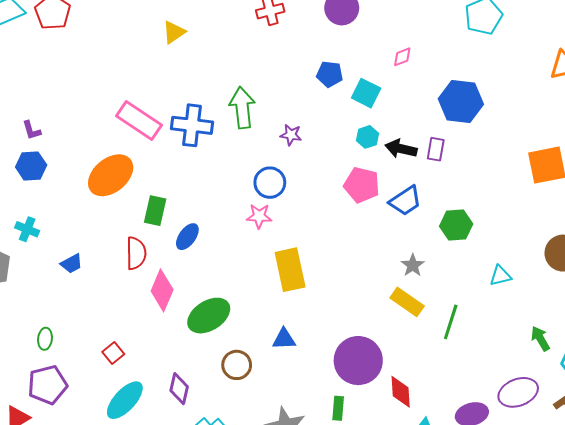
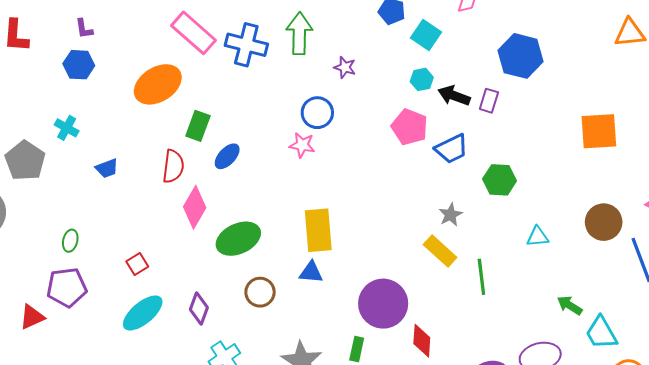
yellow rectangle: (290, 270) -> (318, 230), moved
green line: (451, 322) -> (481, 277), turned -32
green arrow: (540, 339) -> (570, 305), turned -35

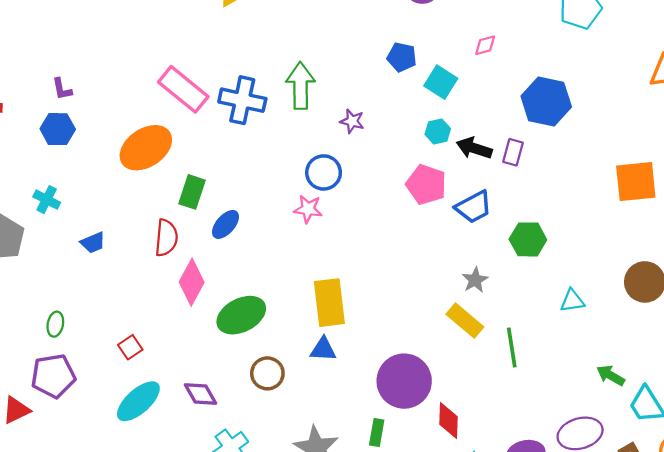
purple diamond: (199, 309) -> (200, 394), turned -48

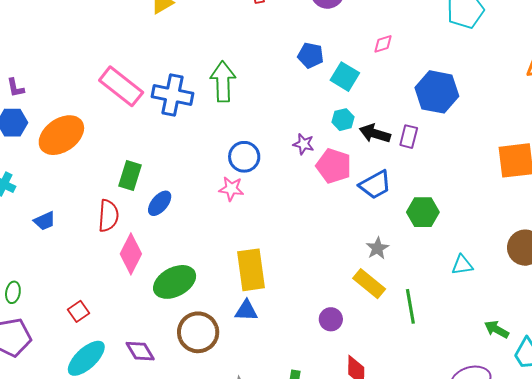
purple star: (352, 121) -> (304, 144), moved
orange ellipse: (146, 148) -> (61, 135), moved
brown circle: (267, 373) -> (198, 332), size x1.4
purple circle: (404, 381) -> (331, 319), moved, size x0.5

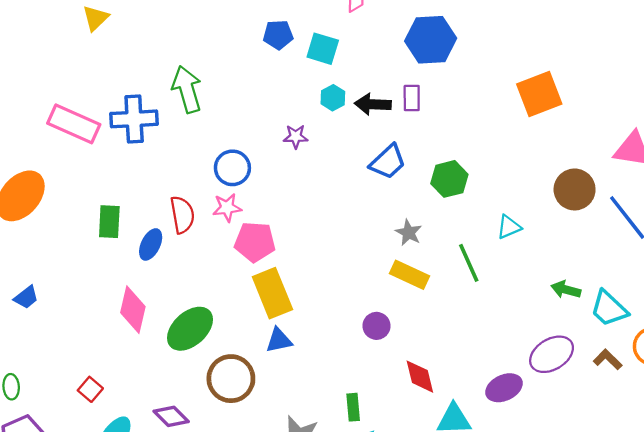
pink pentagon: (334, 166) -> (255, 242), moved
red semicircle: (108, 216) -> (182, 215), moved
green line: (410, 306) -> (469, 263), moved

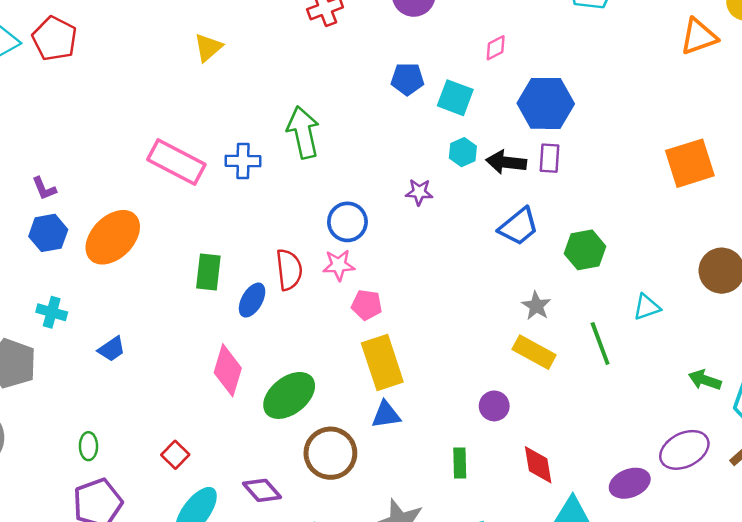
blue hexagon: (431, 40) -> (546, 103), moved
blue cross: (134, 119) -> (243, 161), size x0.7
pink pentagon: (255, 242) -> (367, 305), size x0.7
green rectangle: (353, 407) -> (460, 463), moved

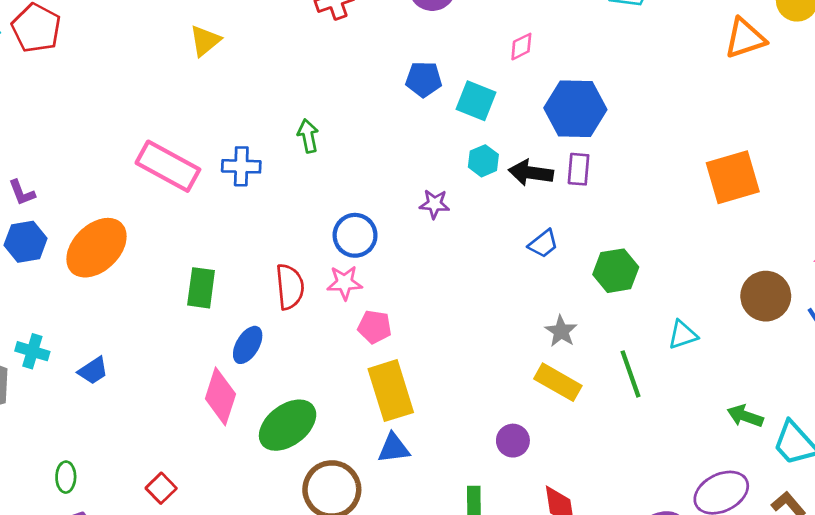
green arrow: (303, 132) -> (308, 136), size x0.6
blue trapezoid: (519, 227) -> (543, 244), size x0.7
blue ellipse: (252, 300) -> (248, 345), moved
cyan cross: (52, 312) -> (32, 351), moved

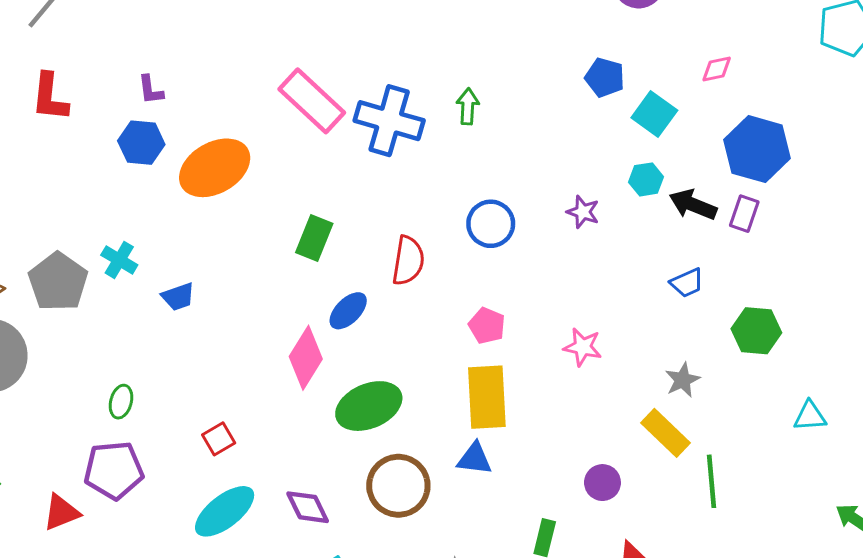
blue cross: (241, 166) -> (389, 121), size x1.6
pink star: (344, 283) -> (583, 347), moved
green line: (631, 374) -> (711, 481), moved

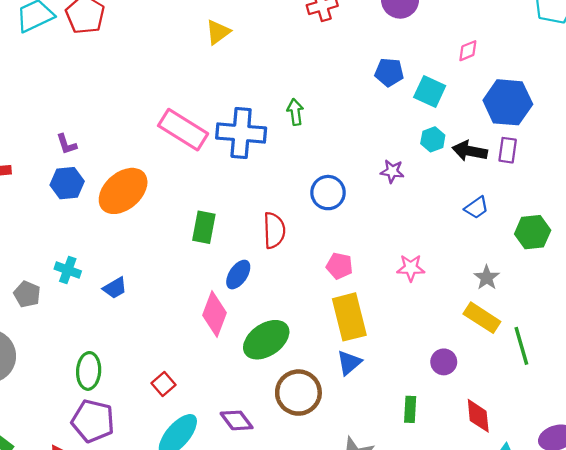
gray pentagon: (58, 282) -> (27, 294), size x0.6
green ellipse: (121, 402) -> (89, 371), size x1.5
blue triangle: (475, 459) -> (349, 363), turned -36
purple pentagon: (114, 470) -> (93, 421), turned 30

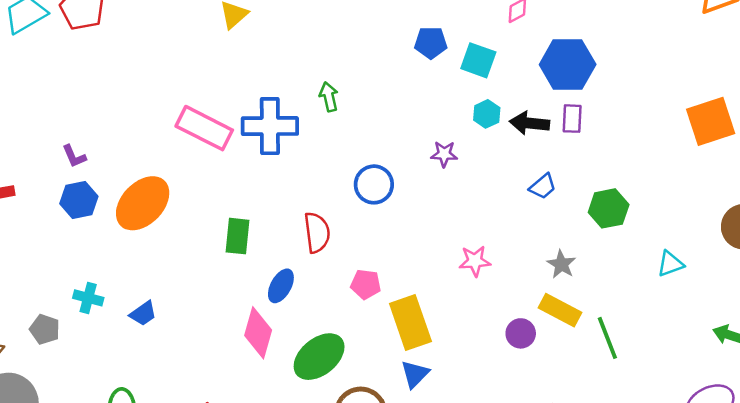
pink pentagon: (339, 266) -> (366, 284), moved
purple circle: (444, 362) -> (521, 333), moved

